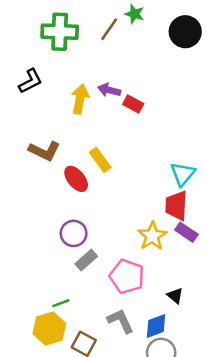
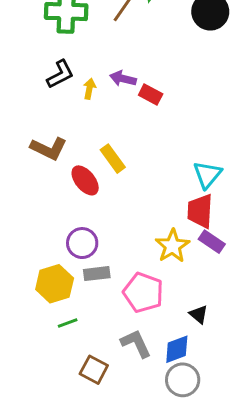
black L-shape: (30, 81) -> (60, 74), moved
yellow arrow: (80, 99) -> (89, 89), size x0.6
gray rectangle: (86, 260) -> (97, 274), turned 35
yellow hexagon: (49, 329) -> (55, 284), moved

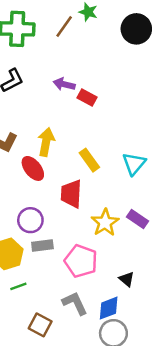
yellow arrow: (89, 89) -> (46, 142), moved, size x1.6
yellow rectangle: (113, 159) -> (89, 160), moved
red trapezoid: (200, 211) -> (71, 194), moved

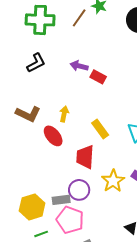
yellow arrow: (46, 142) -> (64, 114), size x0.7
purple circle: (30, 220) -> (79, 190), moved
pink pentagon: (81, 261) -> (70, 220), moved

